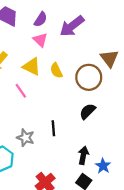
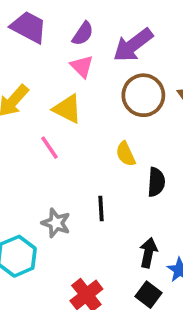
yellow semicircle: (56, 71) -> (126, 154), moved
brown circle: (89, 77) -> (143, 95), moved
black semicircle: (88, 111) -> (156, 182), turned 138

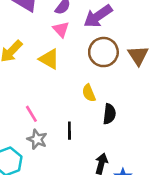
pink line: (50, 148) -> (31, 114), moved

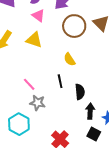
black semicircle: (109, 114) -> (80, 92), moved
black line: (69, 131) -> (60, 81), moved

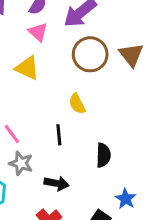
black semicircle: (80, 92) -> (103, 155), moved
black arrow: (90, 111) -> (56, 183), moved, turned 91

